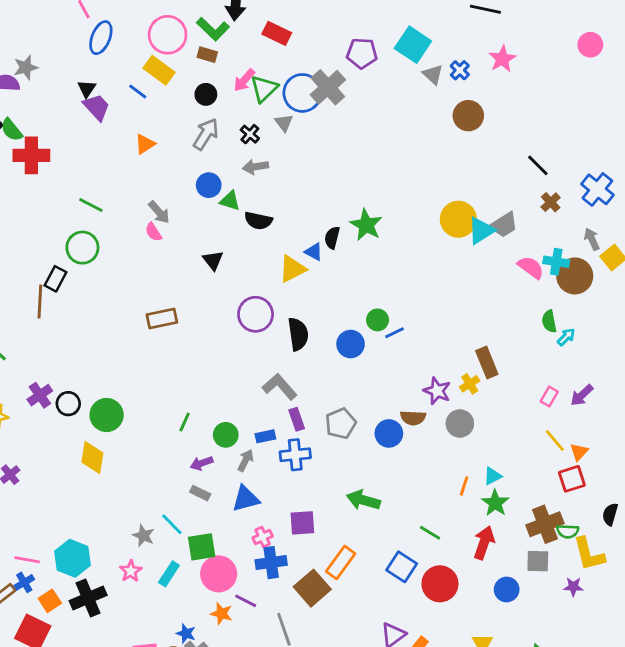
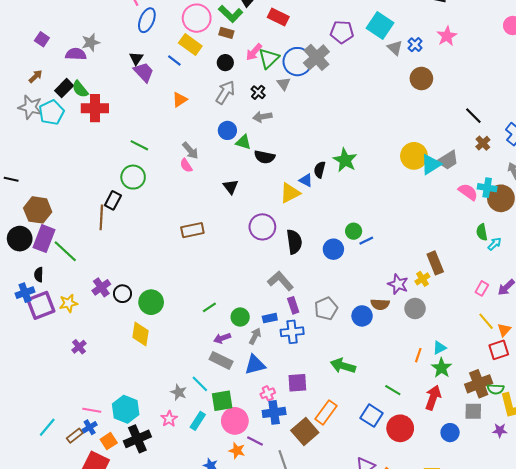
green line: (185, 422) -> (209, 307), turned 32
gray rectangle: (200, 493) -> (221, 360), size x1.5

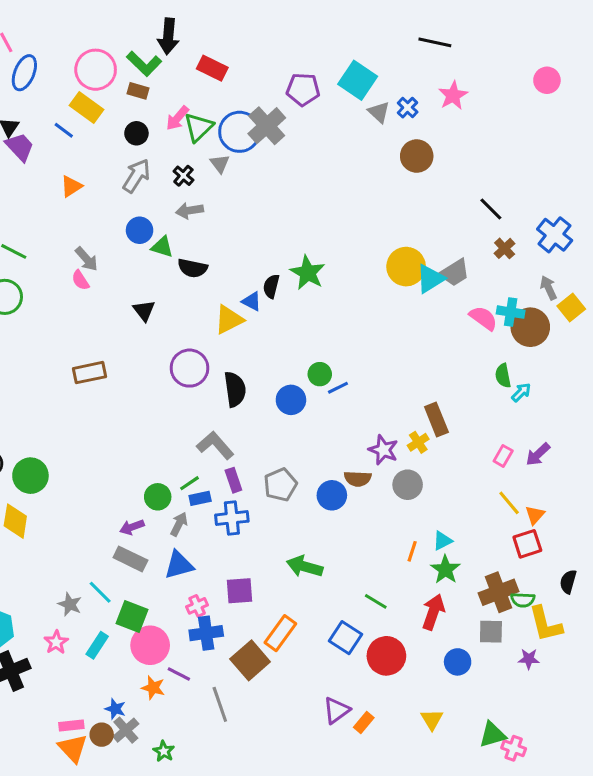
green line: (209, 307) -> (189, 483), moved
green square: (222, 401) -> (132, 616), turned 30

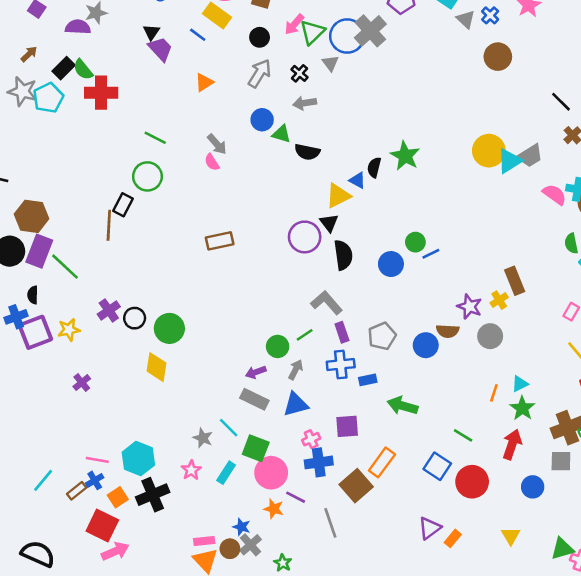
black triangle: (144, 311) -> (329, 223), moved
blue rectangle: (200, 498) -> (368, 380), moved

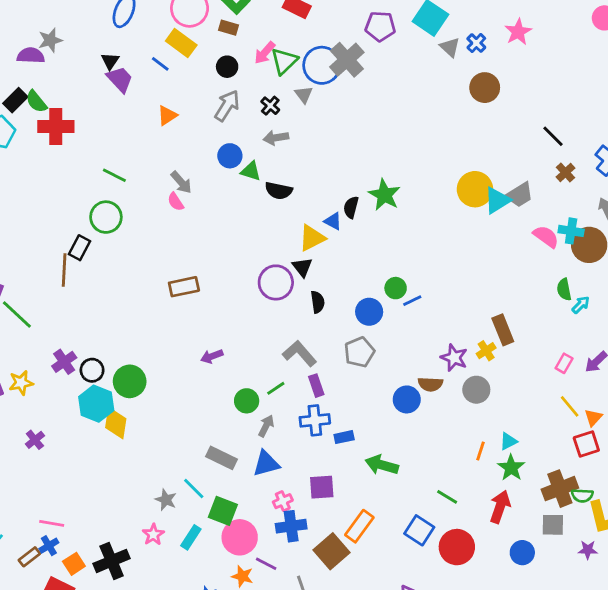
black semicircle: (343, 255) -> (318, 302), size x0.7
gray pentagon: (382, 336) -> (359, 352), moved
purple arrow: (256, 372) -> (212, 356), moved
cyan hexagon: (138, 459) -> (96, 404), moved

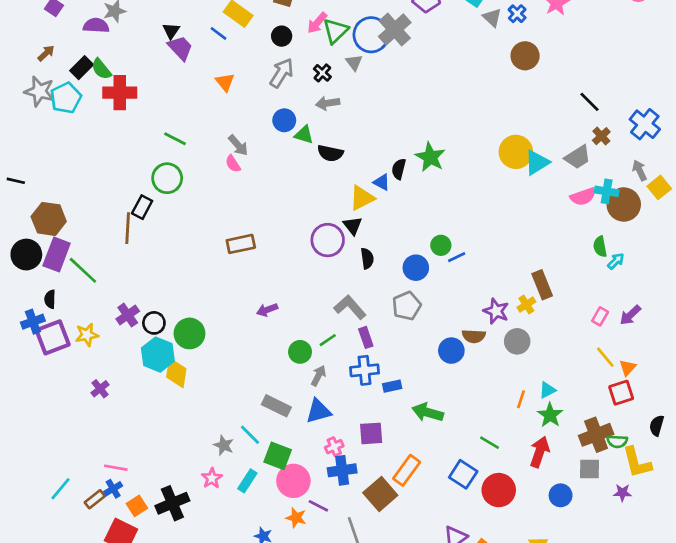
orange triangle: (167, 115) -> (225, 82), turned -36
gray trapezoid: (520, 195) -> (578, 157), moved
pink semicircle: (546, 237) -> (583, 197), turned 125

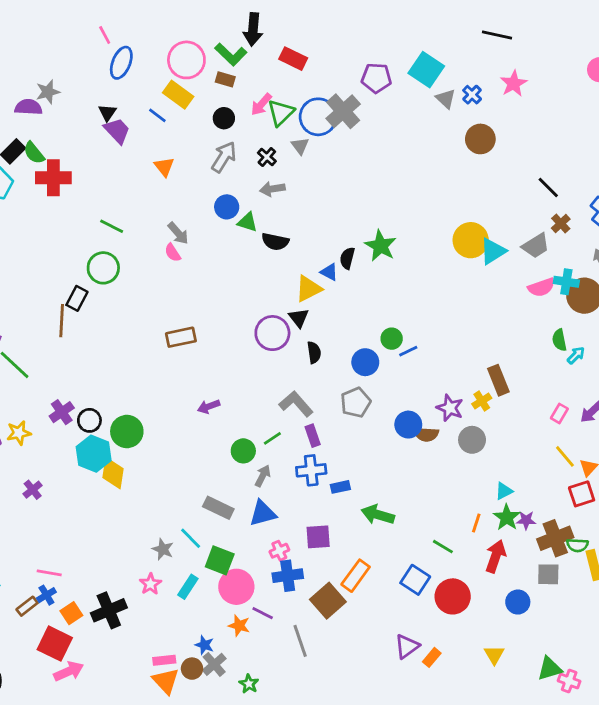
blue circle: (451, 351) -> (408, 425), moved
orange line: (521, 399) -> (476, 523), moved
purple star: (622, 493) -> (526, 520), moved

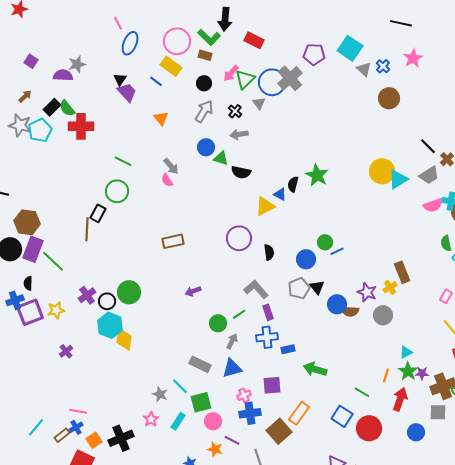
black line: (548, 188) -> (428, 146), moved
black triangle: (299, 318) -> (317, 287), moved
green circle: (127, 431) -> (129, 292), moved
green square: (220, 560) -> (201, 402), turned -35
pink circle: (236, 587) -> (213, 421), size x0.7

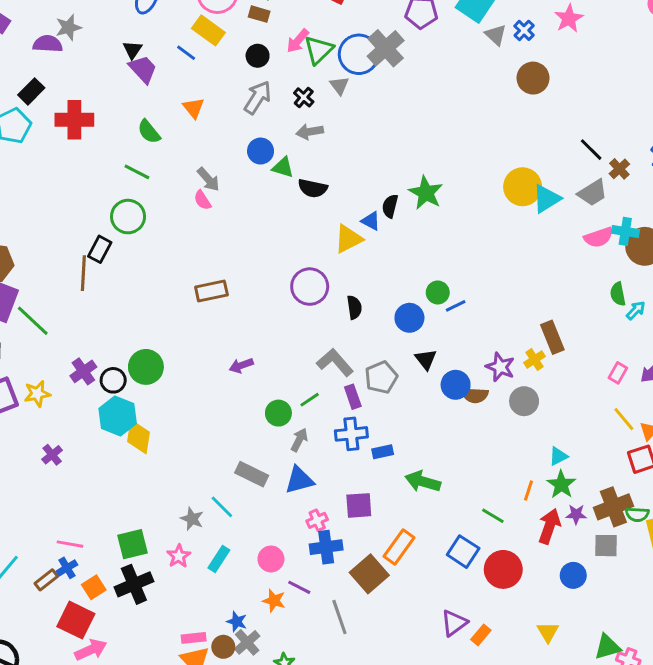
green semicircle: (67, 108) -> (149, 132), moved
gray pentagon: (299, 288) -> (381, 377), moved
purple star: (422, 373) -> (576, 514), moved
green square: (201, 402) -> (132, 544), moved

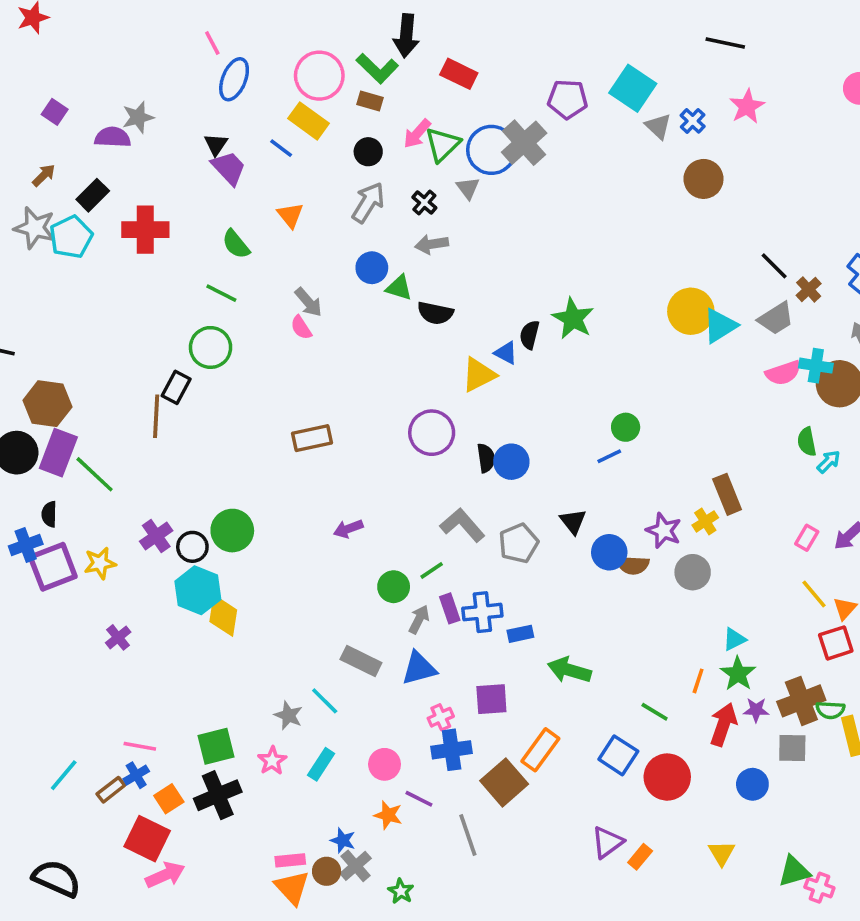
green circle: (438, 292) -> (626, 427), moved
blue circle: (409, 318) -> (511, 462), moved
purple rectangle: (353, 397) -> (450, 608), moved

